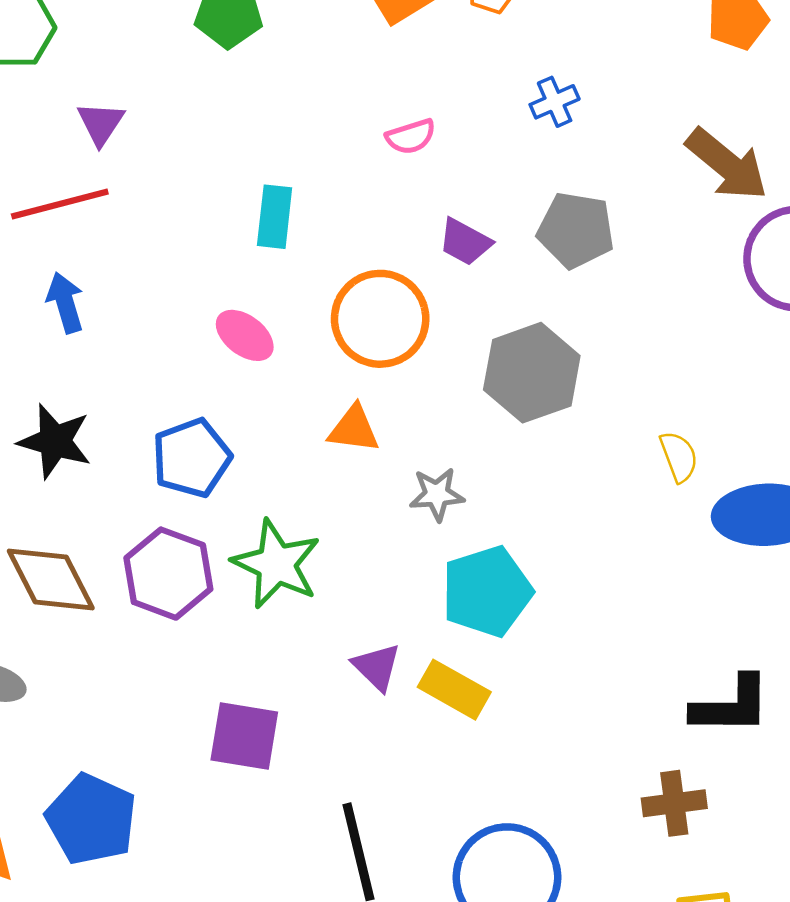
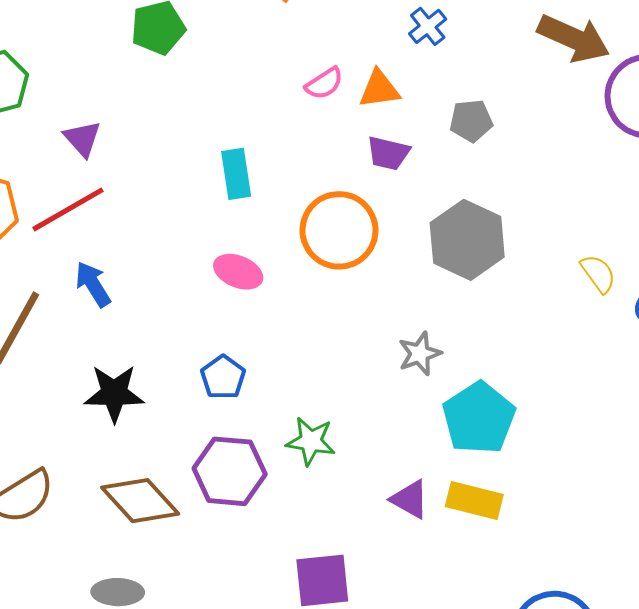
gray pentagon: (576, 230) -> (471, 121), size x0.7
orange triangle: (354, 429) -> (379, 89), moved
blue pentagon: (192, 458) -> (223, 377), size x0.7
green star: (276, 564) -> (311, 441), size x0.7

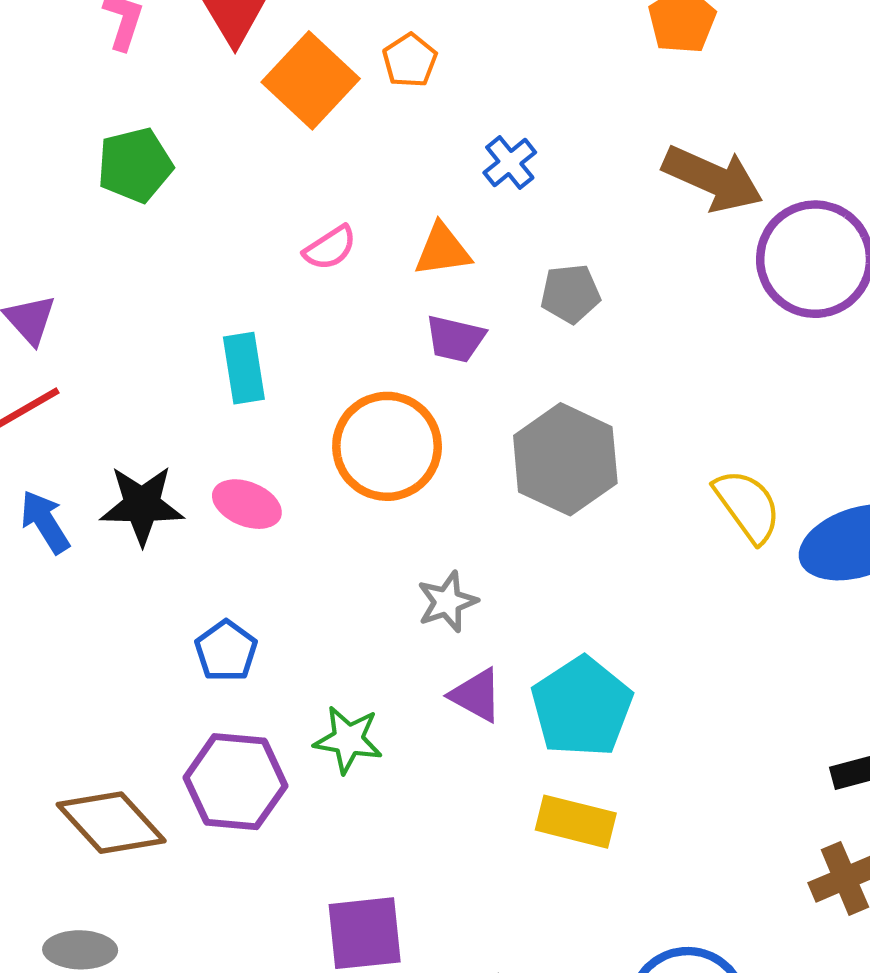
pink semicircle: (324, 83) -> (330, 248), moved
yellow semicircle: (598, 274) -> (748, 506), size x1.4
gray star: (420, 354) -> (447, 602), moved
black star: (114, 393) -> (142, 505), moved
purple triangle: (410, 499) -> (476, 695), moved

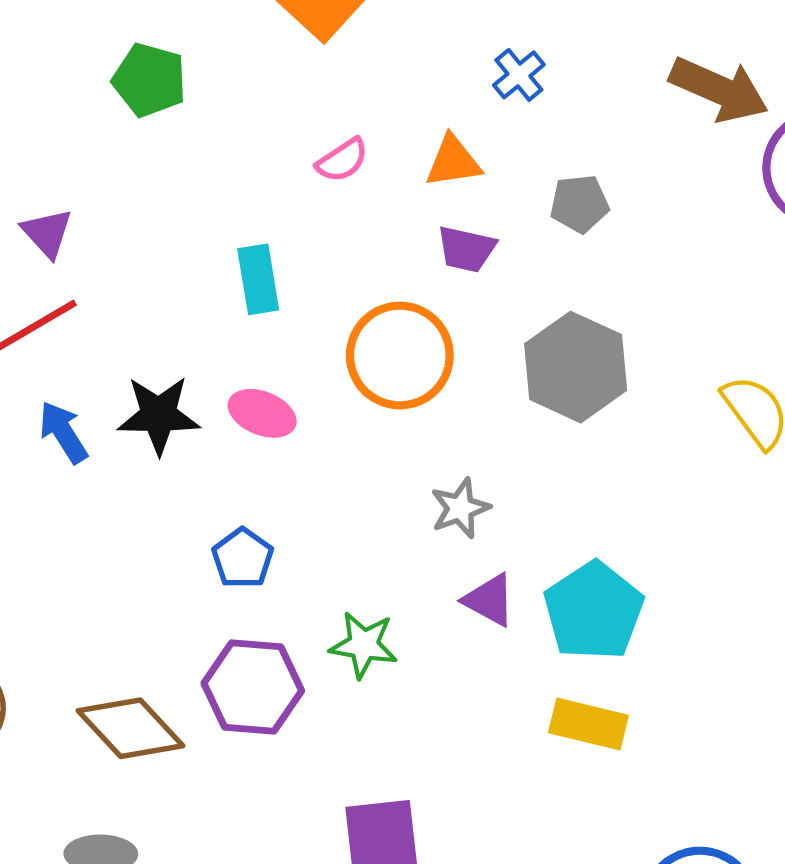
green pentagon: (135, 165) -> (149, 80), turned 30

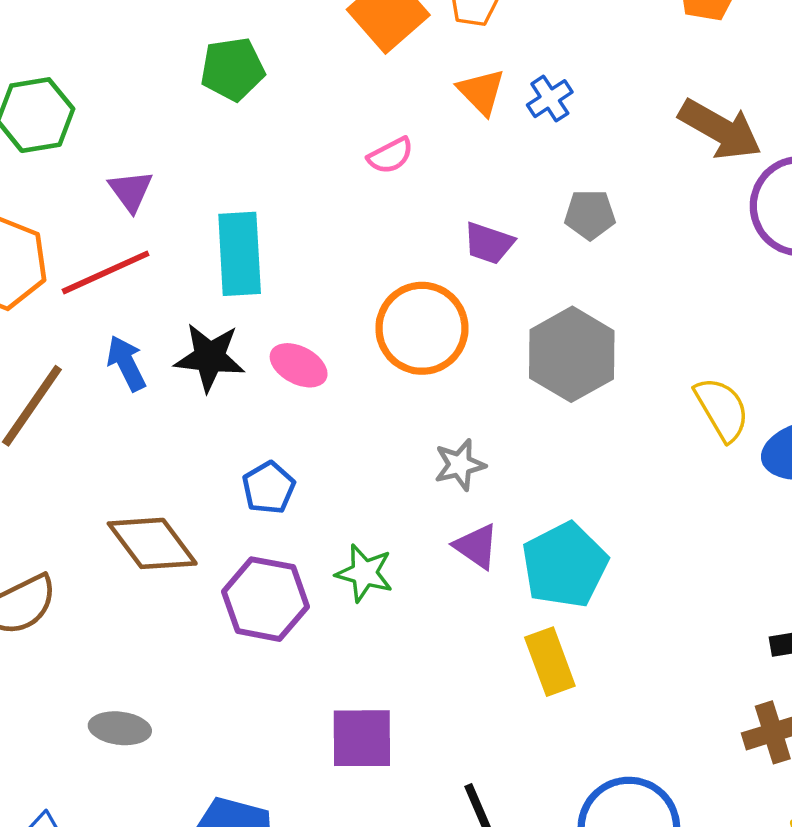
green pentagon: (149, 80) -> (232, 69), turned -30
orange triangle: (453, 162) -> (481, 92), moved, turned 48
cyan rectangle: (258, 279) -> (240, 254), moved, size x1.4
yellow rectangle: (588, 724) -> (550, 662), turned 50
brown diamond: (131, 728) -> (152, 543), moved

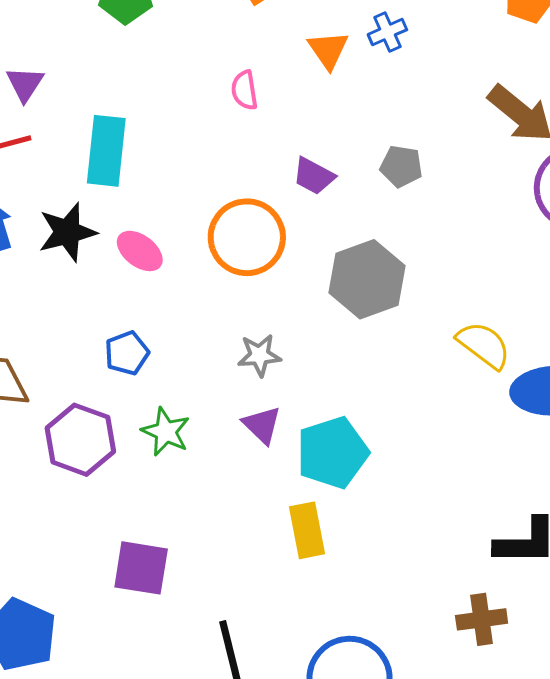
blue cross: (550, 99) -> (387, 32), moved
pink semicircle: (390, 156) -> (244, 90), turned 99
black star: (210, 357) -> (67, 232), turned -30
yellow semicircle: (722, 409) -> (484, 345), turned -32
blue pentagon: (269, 488) -> (127, 353), moved

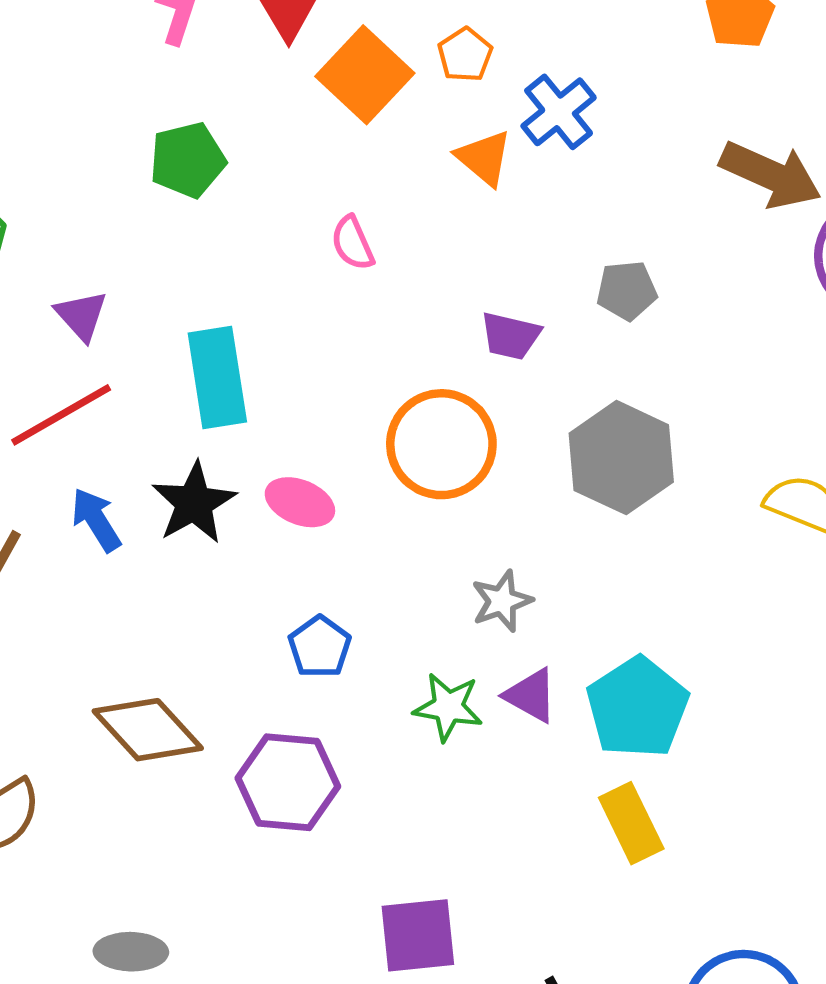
blue cross: (387, 32) -> (559, 112), size x1.4
pink semicircle: (244, 90) -> (353, 243), moved
green star: (166, 432) -> (448, 707), moved

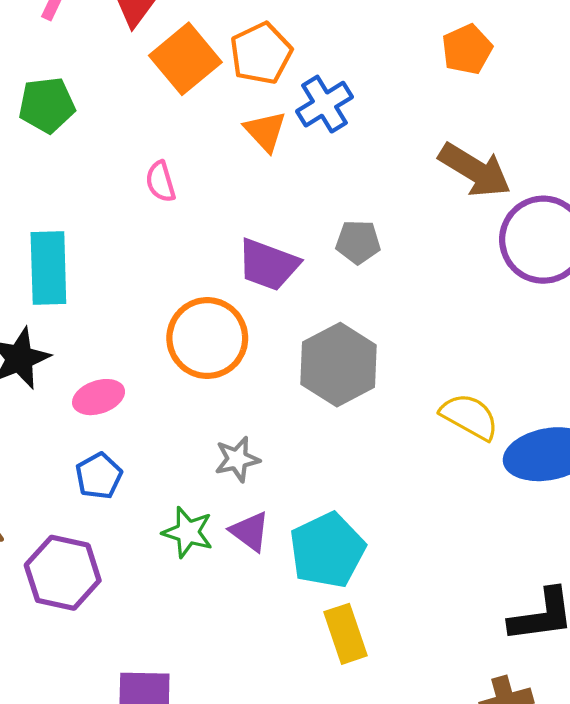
orange pentagon: (465, 55) -> (261, 53), size x1.5
purple trapezoid: (510, 336) -> (268, 265), size x1.4
pink ellipse: (300, 502) -> (99, 397), moved, turned -48
yellow rectangle: (631, 823) -> (345, 634), moved

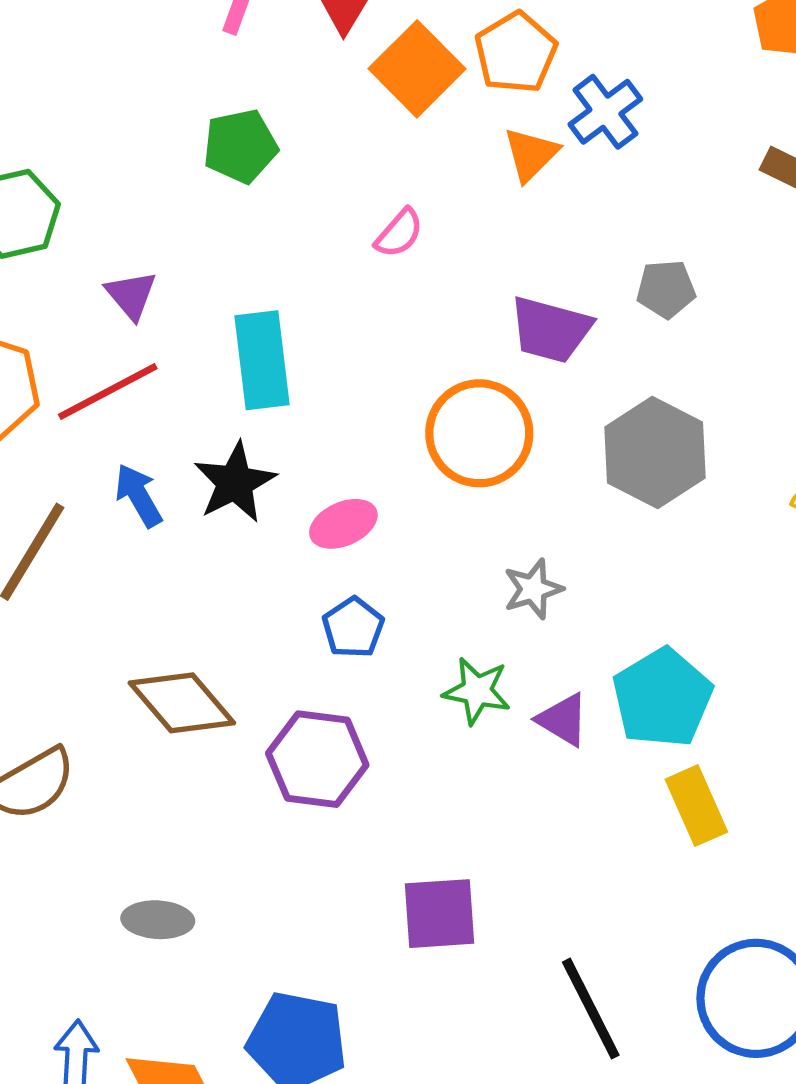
orange triangle: (265, 131) -> (531, 154), turned 33
pink semicircle: (161, 182) -> (399, 233), turned -117
purple triangle: (250, 531) -> (563, 720), moved

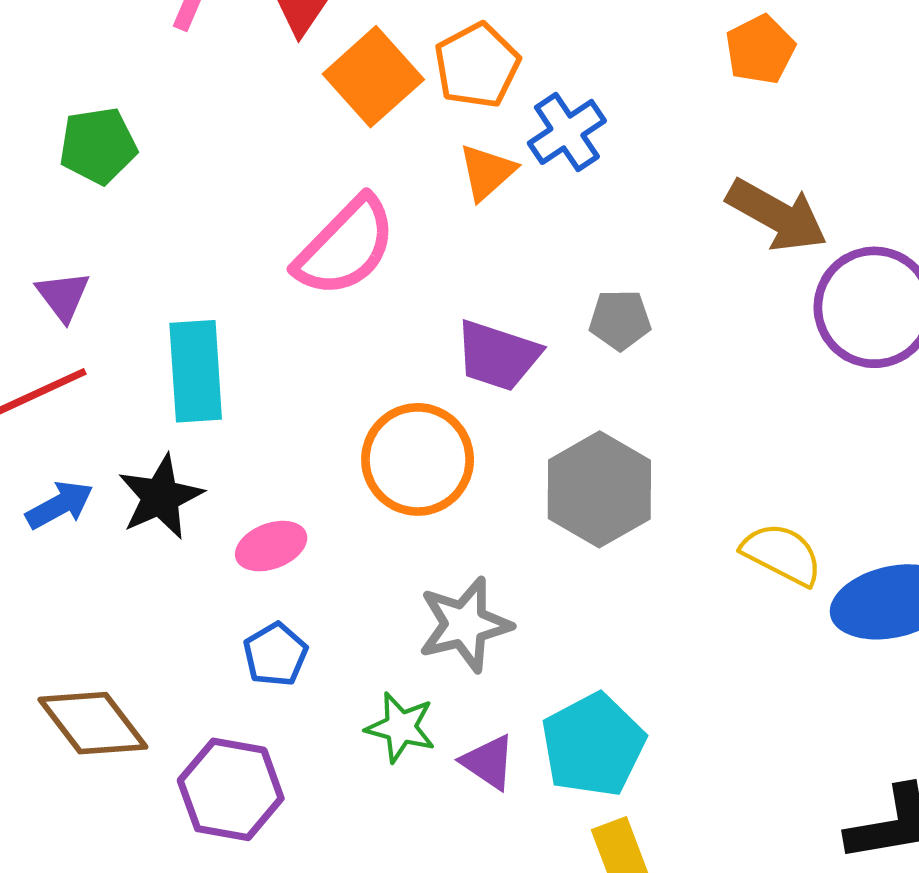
green pentagon: (240, 146) -> (98, 146), moved
pink semicircle: (399, 233) -> (345, 247), size x2.0
blue arrow: (139, 495) -> (60, 505), turned 88
gray star: (533, 589) -> (465, 625), size x1.5

